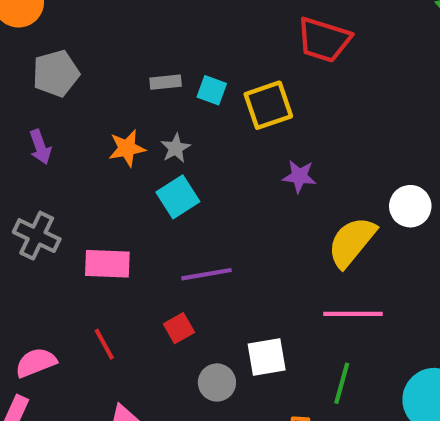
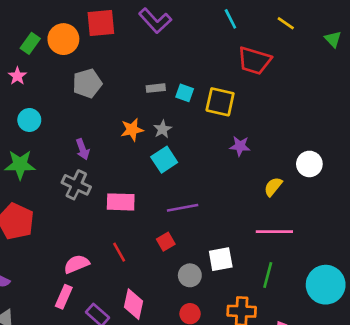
yellow square: (268, 105) -> (220, 102), turned 32
purple arrow: (40, 147) -> (83, 149), moved
yellow semicircle: (352, 242) -> (273, 187), size x0.6

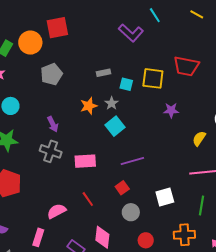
purple L-shape: (155, 21) -> (131, 33), moved
red trapezoid: (254, 61) -> (186, 66), moved
cyan square: (185, 93) -> (126, 84), moved
gray circle: (190, 275) -> (131, 212), moved
pink rectangle: (64, 297) -> (38, 237), moved

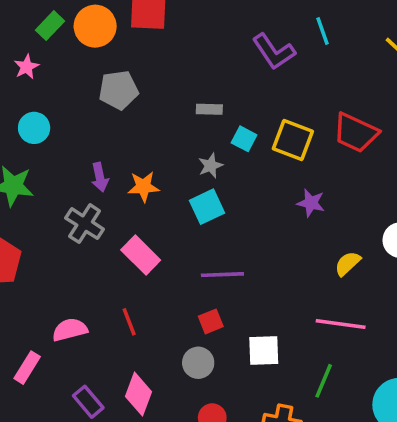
orange star: (89, 106) -> (143, 187), moved
pink rectangle: (85, 161) -> (141, 255), turned 35
red square: (122, 188) -> (211, 321), moved

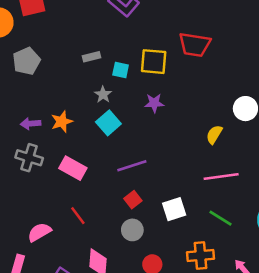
purple arrow: (100, 177) -> (30, 124), turned 114
purple star: (311, 203) -> (154, 103), moved
green line: (324, 381) -> (220, 218), turned -65

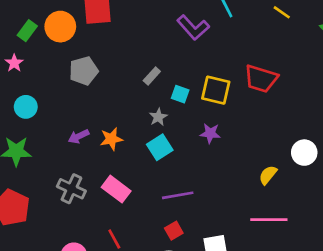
gray rectangle: (91, 57) -> (152, 76), turned -42
purple arrow: (30, 124) -> (79, 136), turned -30
gray cross: (29, 158) -> (71, 189), moved

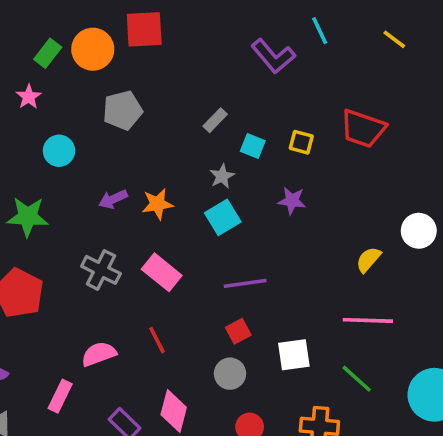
yellow square: (216, 90) -> (301, 142), size x0.6
cyan circle: (26, 107) -> (59, 151), moved

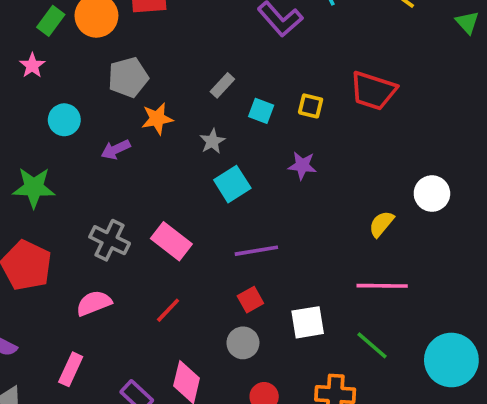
gray star: (222, 176) -> (212, 141), moved
purple arrow: (113, 199) -> (116, 149), moved
orange star: (157, 204) -> (157, 119), moved
red line: (157, 340) -> (168, 310), turned 72
pink semicircle: (99, 354) -> (94, 303), moved

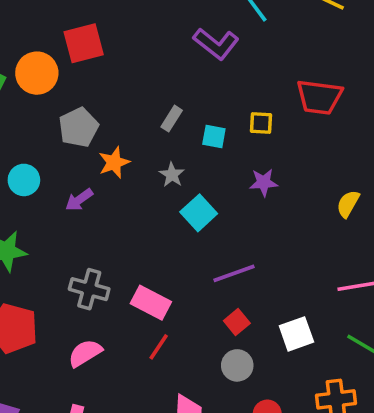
yellow semicircle: (381, 224) -> (348, 204), moved
pink rectangle: (171, 241) -> (151, 303), moved

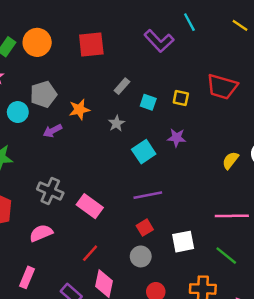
red square: (84, 43) -> (91, 45), moved
gray pentagon: (79, 127) -> (43, 94), moved
cyan square: (199, 213) -> (144, 152), moved
red line: (159, 347) -> (90, 253), moved

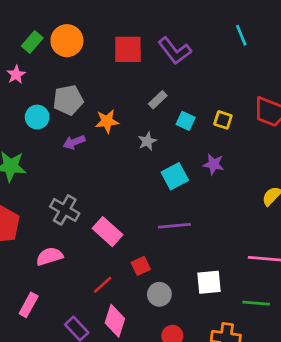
purple L-shape: (159, 41) -> (175, 51), moved
red square: (145, 228) -> (141, 266), moved
green line: (226, 256) -> (256, 303), turned -40

